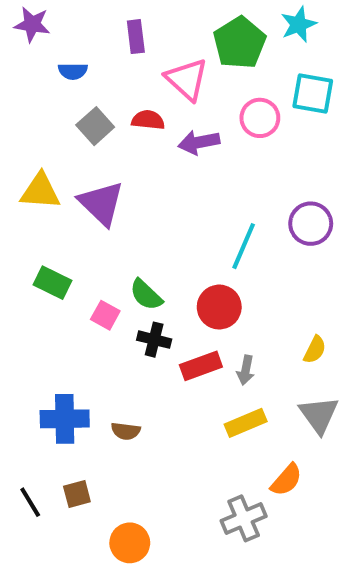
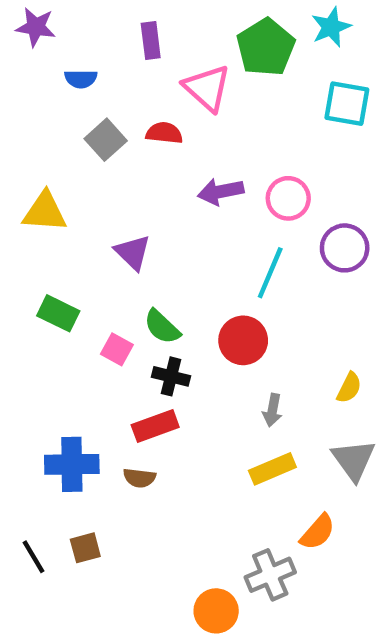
pink circle: (260, 118) -> (288, 198), moved
purple arrow: (199, 142) -> (221, 192), moved
purple triangle: (101, 203) -> (133, 252), moved, size x0.7
red rectangle: (201, 366) -> (155, 426), moved
orange circle: (130, 543) -> (216, 611), moved

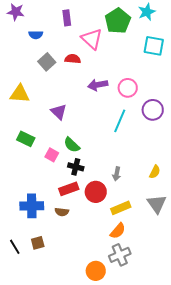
red circle: (243, 340) -> (96, 192), moved
gray arrow: (272, 410) -> (117, 174), moved
orange semicircle: (318, 532) -> (118, 231), moved

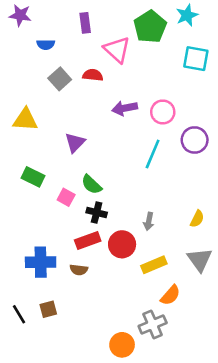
purple triangle: (59, 112) -> (75, 143), turned 30
orange semicircle: (118, 231) -> (170, 295), moved

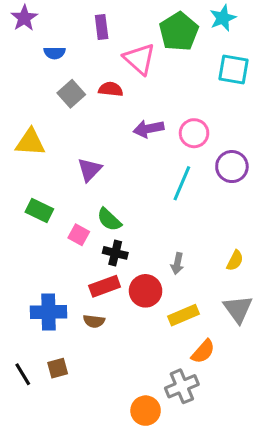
purple star: (20, 15) -> (24, 18), turned 30

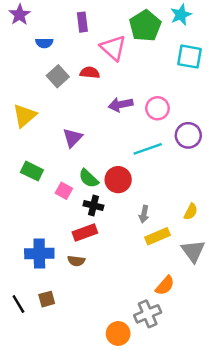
yellow triangle: (30, 142) -> (25, 116), turned -45
cyan line: (182, 183) -> (148, 149), turned 48
red circle: (146, 291) -> (118, 180), moved
yellow rectangle: (183, 315) -> (157, 236), moved

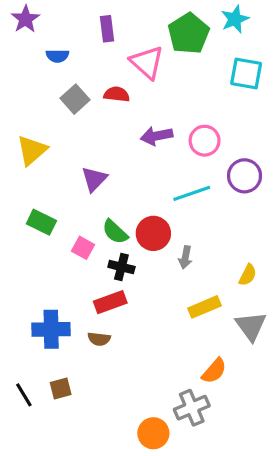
gray arrow: (144, 214) -> (185, 257), moved

